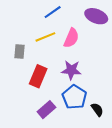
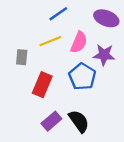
purple star: (71, 70) -> (104, 55), moved
blue pentagon: (74, 97) -> (82, 77), moved
black semicircle: (97, 110) -> (79, 121), moved, size x1.5

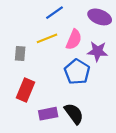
red rectangle: (42, 85) -> (26, 90), moved
purple rectangle: (51, 121) -> (48, 114), turned 30

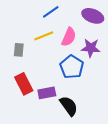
red rectangle: (26, 90) -> (24, 84), turned -50
purple rectangle: (48, 114) -> (47, 93), moved

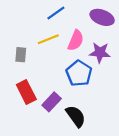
purple rectangle: (47, 93) -> (52, 102), turned -36

